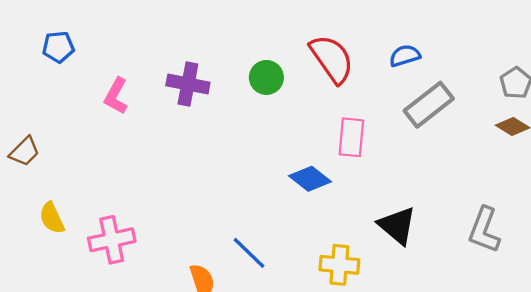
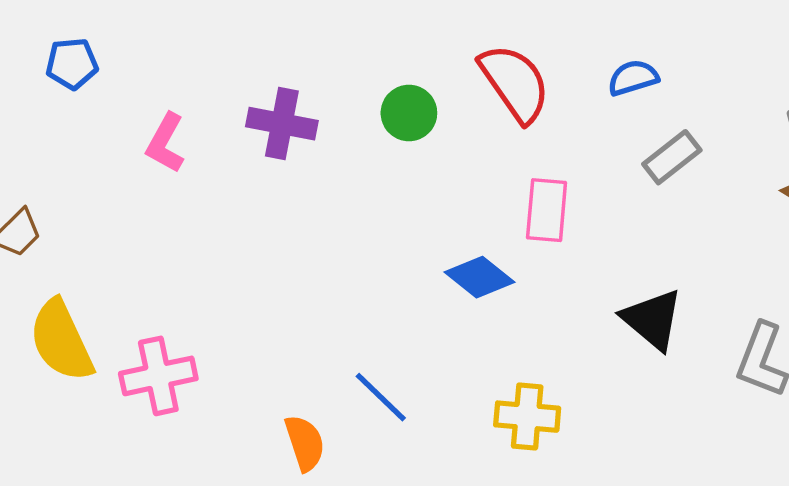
gray rectangle: (429, 105) -> (672, 157), size x0.7
yellow semicircle: (52, 218) -> (61, 341), size x1.6
black triangle: (397, 226) -> (652, 319), moved

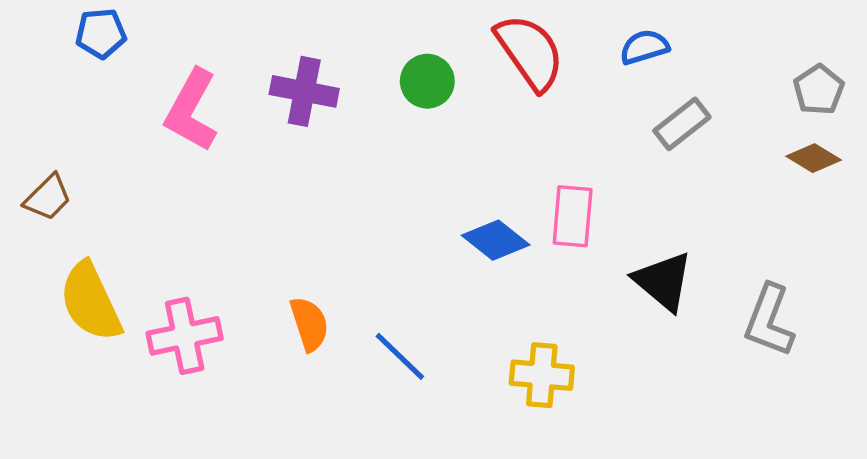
pink L-shape: (165, 143) -> (191, 110), size x1.4
pink rectangle: (547, 210) -> (573, 216), moved
orange semicircle: (305, 443) -> (309, 324), moved

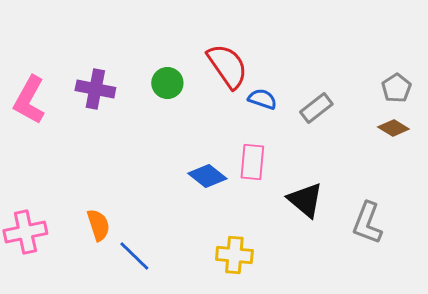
blue semicircle: (644, 47) -> (262, 99), moved, turned 36
blue line: (400, 356) -> (134, 256), moved

